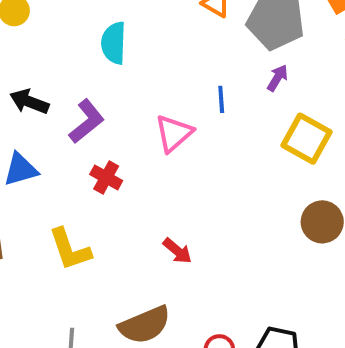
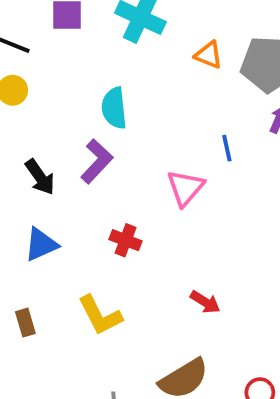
black arrow: (29, 102) -> (40, 177), turned -138
purple L-shape: (87, 121) -> (97, 161), moved

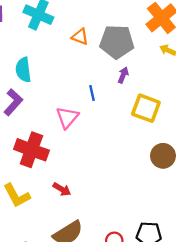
red cross: (126, 240) -> (31, 150), size x1.8
red arrow: (205, 302) -> (62, 189), moved

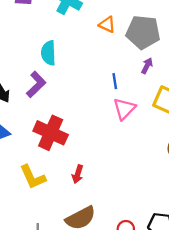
pink triangle: (67, 117) -> (124, 109), moved
red arrow: (62, 189) -> (78, 174), turned 72

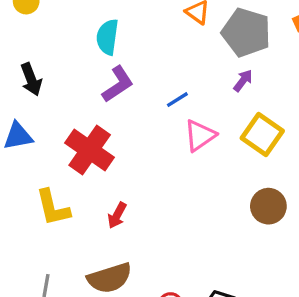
blue line: (115, 81) -> (177, 100), moved, turned 56
purple L-shape: (36, 84) -> (118, 84), moved

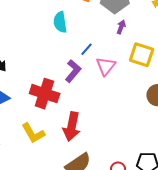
cyan semicircle: (107, 37) -> (60, 22), moved
purple L-shape: (118, 84) -> (73, 71), moved
red arrow: (117, 215) -> (72, 127), size x1.8

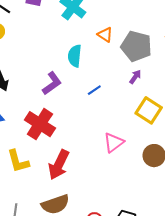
pink triangle: (106, 66) -> (114, 143), moved
purple L-shape: (73, 71) -> (52, 83), moved

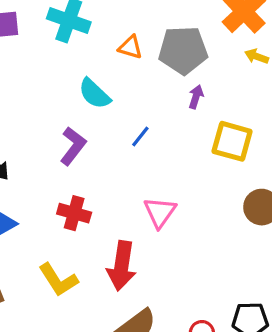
cyan semicircle: (75, 56) -> (94, 94), turned -35
red cross: (40, 124) -> (74, 213), size x0.7
pink triangle: (114, 143) -> (160, 212), moved

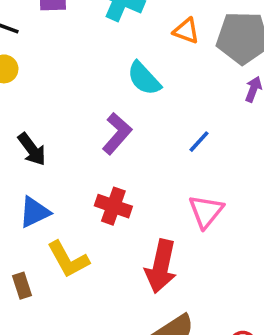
blue line: (140, 136) -> (199, 142), moved
yellow L-shape: (58, 280) -> (68, 259), moved

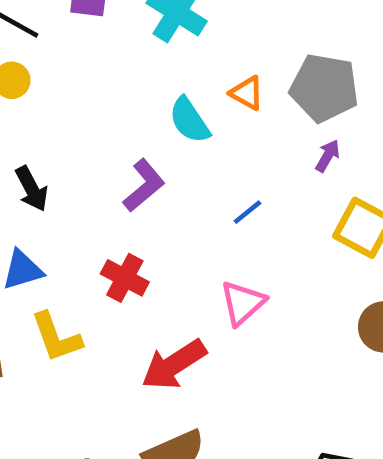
orange triangle: (186, 31) -> (247, 93), moved
red arrow: (161, 266) -> (174, 365), turned 36

